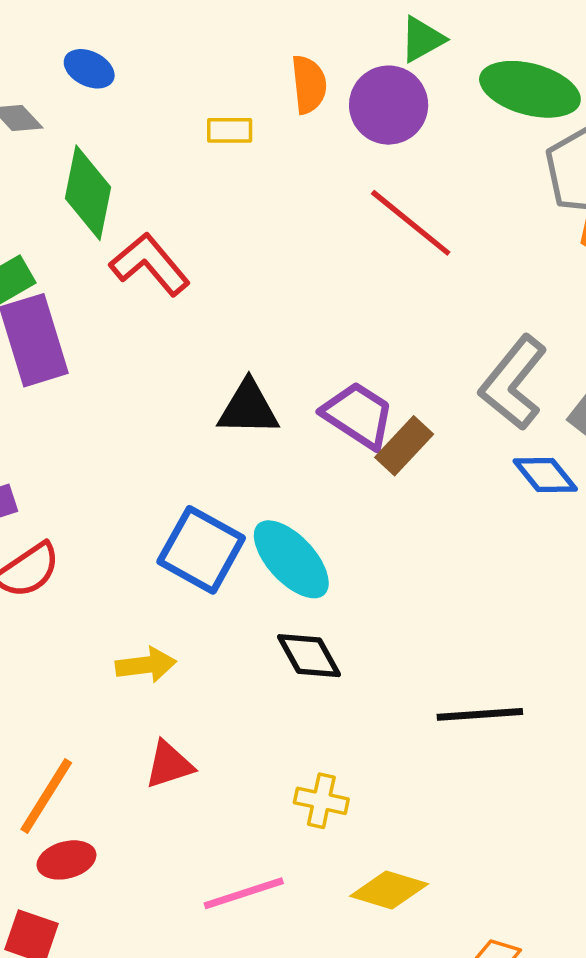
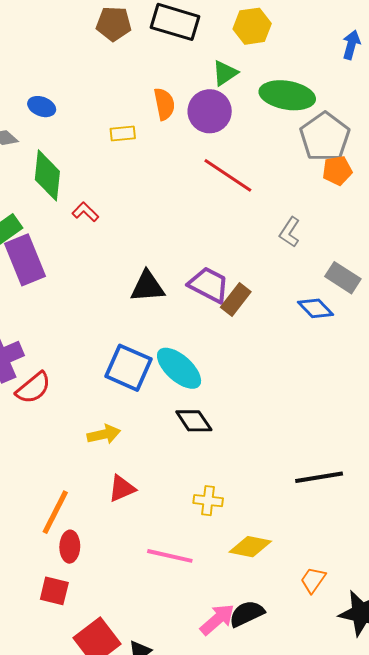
red L-shape: (150, 264) -> (85, 212), size x0.6
gray L-shape: (513, 383) -> (290, 232), moved, size x0.6
black line: (480, 714) -> (319, 477), moved
red ellipse: (66, 860) -> (70, 547), turned -68
pink line: (244, 893) -> (170, 556), turned 36

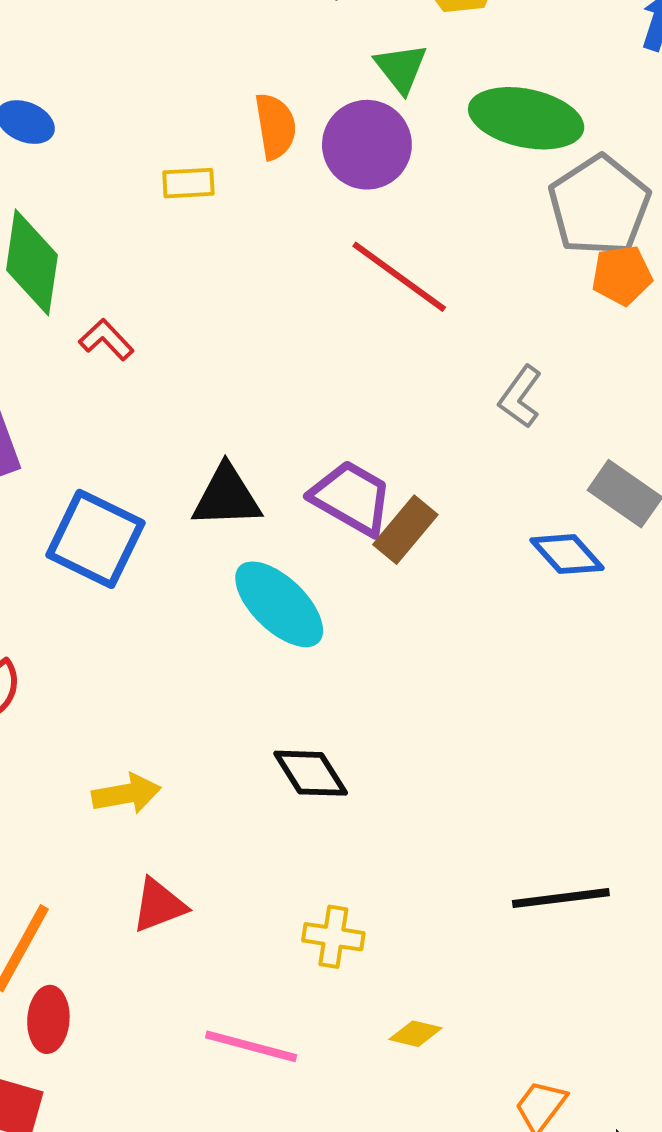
green triangle: (225, 73) -> (401, 68), turned -36
blue square: (129, 368) -> (95, 539), moved
cyan ellipse: (179, 368) -> (279, 604), moved
yellow diamond: (250, 547) -> (416, 1034), size x0.6

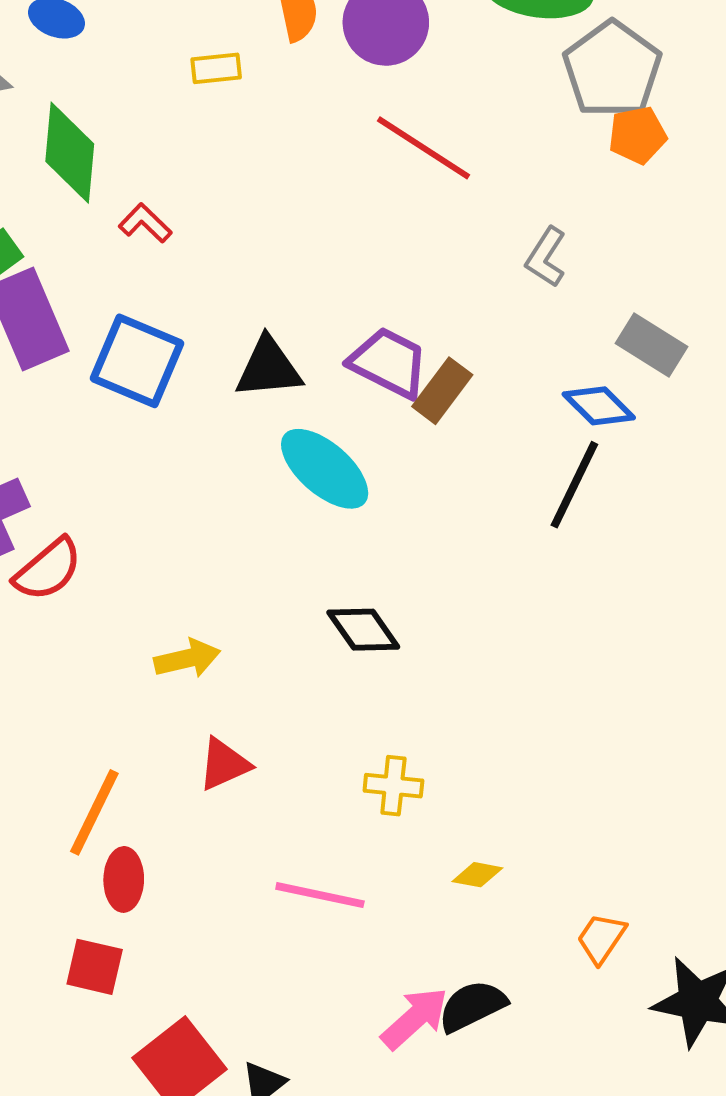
blue square: (95, 539) -> (137, 361), moved
black line: (561, 898) -> (574, 485), moved, turned -54

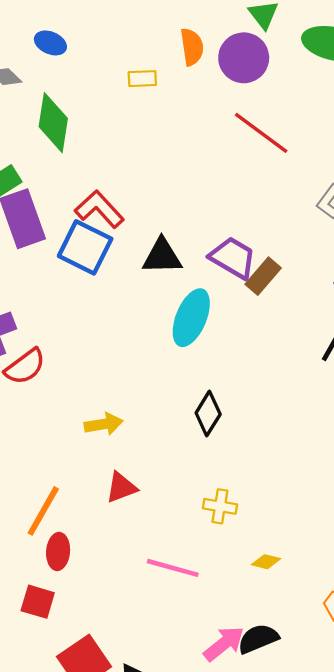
red L-shape: (145, 223) -> (99, 209), moved, size x1.6
cyan ellipse: (325, 469) -> (191, 318), turned 68
black diamond: (363, 630) -> (208, 414), turned 63

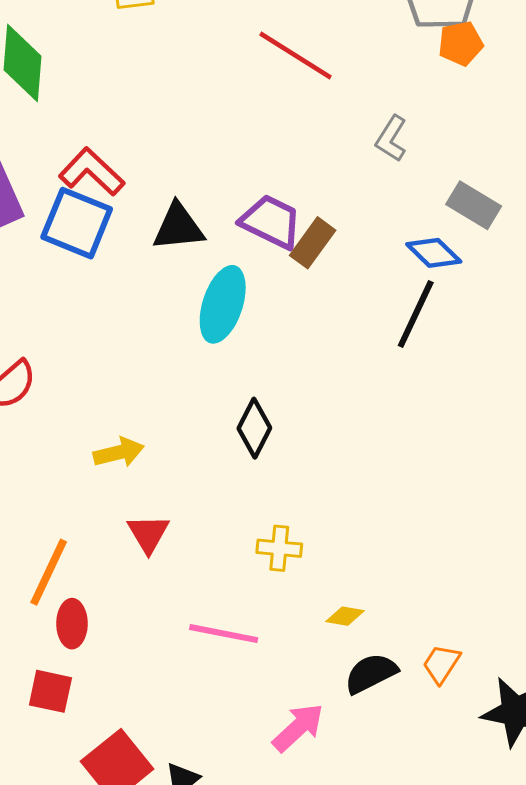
red triangle: (121, 487) -> (148, 534), turned -36
black semicircle: (258, 639) -> (371, 673), moved

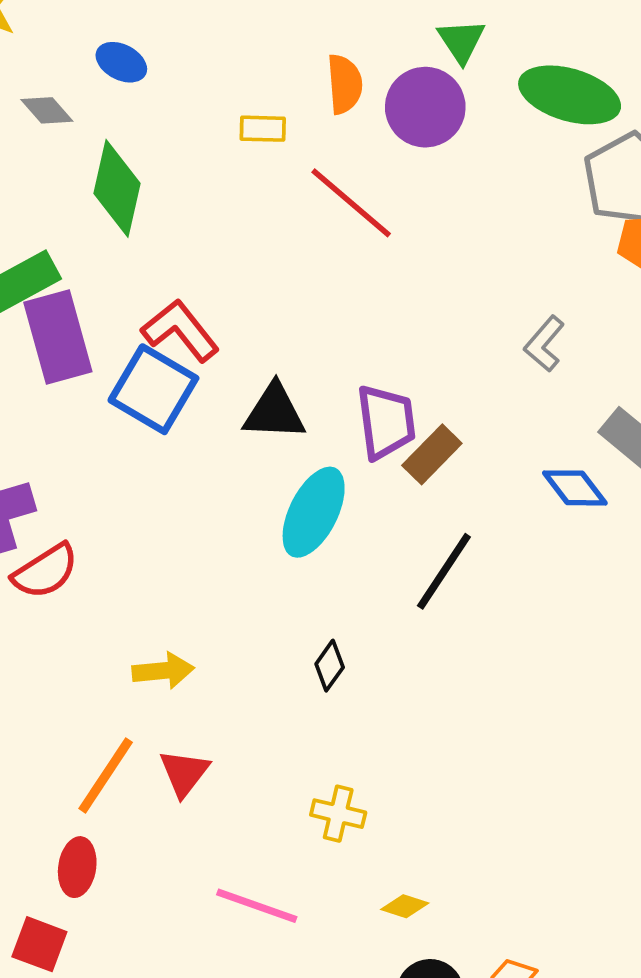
red line: (296, 55) -> (351, 203), moved
purple trapezoid: (271, 222) -> (386, 422), turned 48
black line: (416, 314) -> (444, 571), moved
black diamond: (254, 428) -> (330, 666), size x0.7
orange line: (49, 572) -> (106, 775), moved

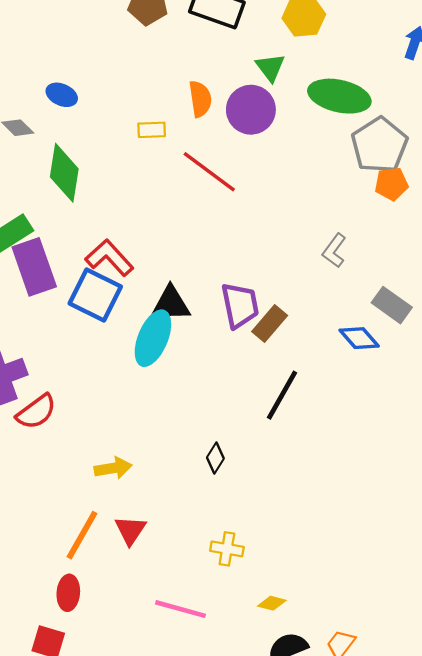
cyan ellipse: (314, 512) -> (153, 338), moved

